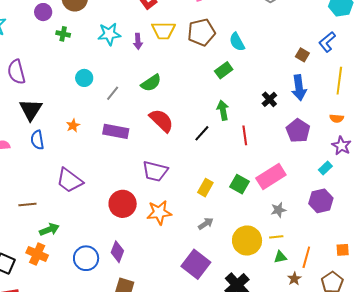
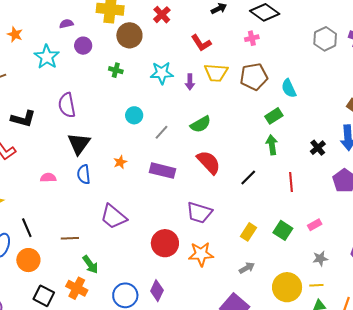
purple circle: (43, 12) -> (83, 46), moved
green arrow: (223, 110) -> (272, 145), moved
pink rectangle: (271, 177) -> (315, 225), size x0.5
green arrow: (49, 230) -> (90, 265), turned 72

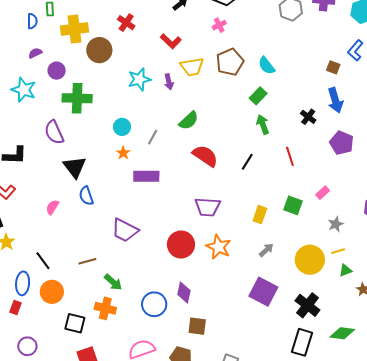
green cross: (116, 70) -> (77, 98), moved, size x2.0
orange star: (120, 162) -> (123, 153), moved
purple rectangle: (163, 171) -> (146, 176), moved
pink semicircle: (48, 178) -> (52, 207), turned -42
orange star: (201, 254) -> (219, 247), turned -30

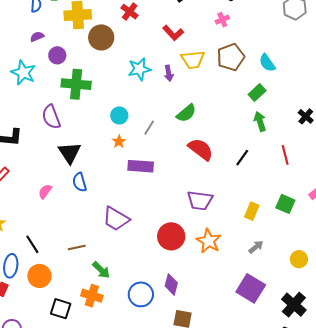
yellow circle: (310, 260) -> (299, 259), size x0.6

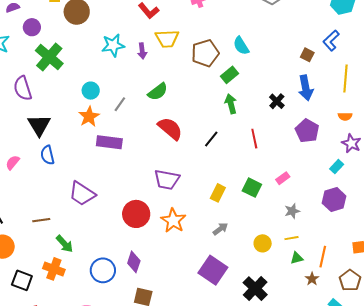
brown pentagon: (231, 57) -> (205, 53), moved
green cross: (76, 84) -> (49, 57), turned 32
orange star: (119, 142) -> (89, 117), size x1.5

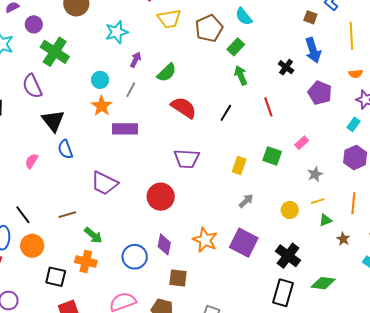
purple arrow: (142, 51) -> (136, 60), moved, turned -140
orange star: (173, 221) -> (205, 240), moved
orange line: (323, 257) -> (353, 203), moved

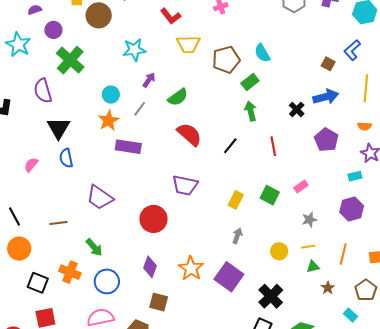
blue arrow: (313, 50) -> (326, 97), turned -95
cyan rectangle: (354, 124) -> (355, 176), turned 32
gray arrow: (246, 201) -> (237, 236), turned -35
green arrow: (93, 235) -> (94, 247), moved
blue circle: (135, 257) -> (107, 281), moved

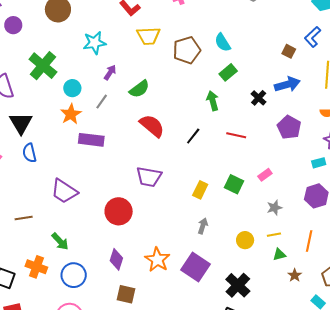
green cross: (70, 60) -> (43, 66), moved
green rectangle: (250, 82) -> (228, 72), moved
red line: (273, 146) -> (236, 135), turned -66

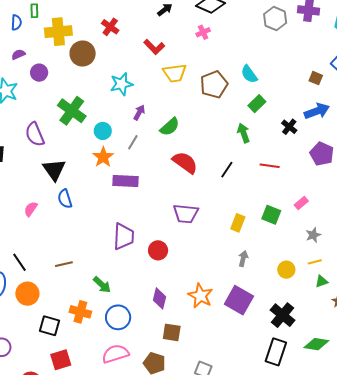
purple trapezoid: (64, 191) -> (124, 236), moved, turned -116
red circle: (119, 211) -> (158, 250), size x0.7

